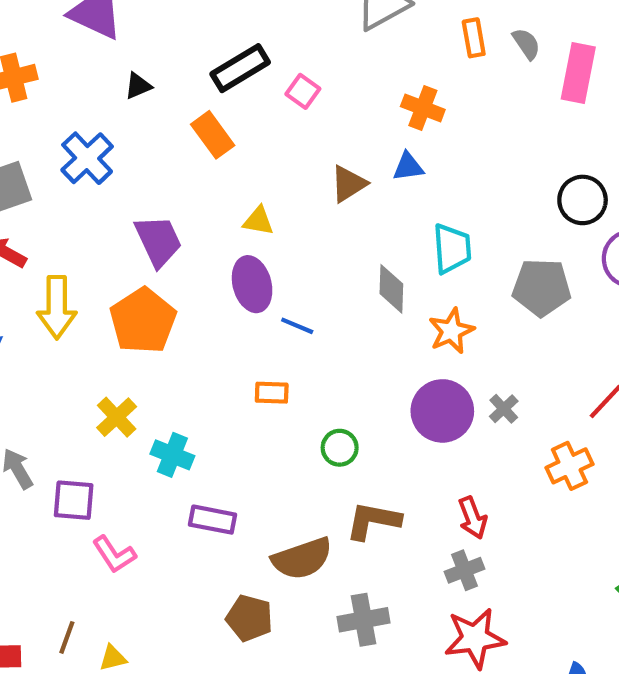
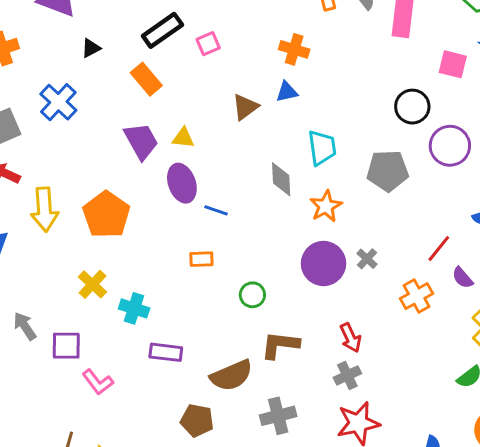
pink square: (303, 91) -> (208, 44), turned 35
purple trapezoid: (158, 241) -> (141, 141), moved

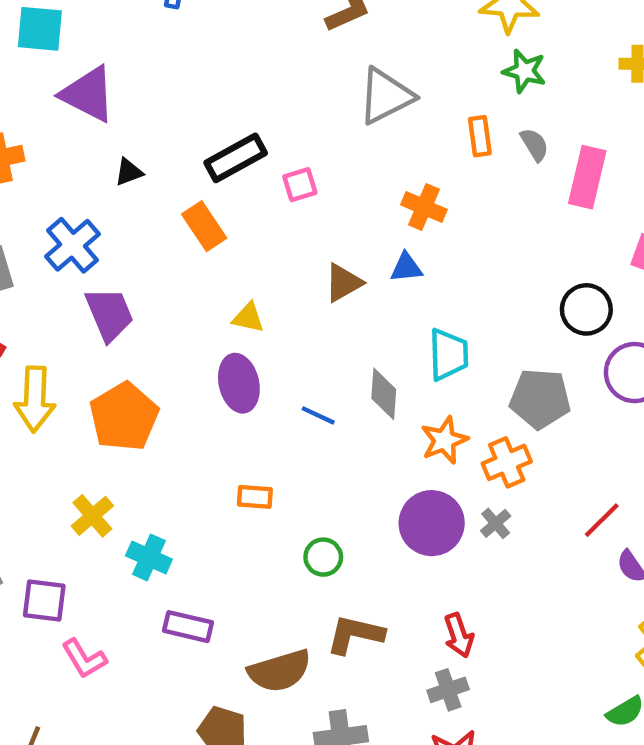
purple trapezoid: (141, 141) -> (109, 314), moved
blue line: (216, 210) -> (318, 415), moved
orange cross: (417, 296) -> (507, 462), moved

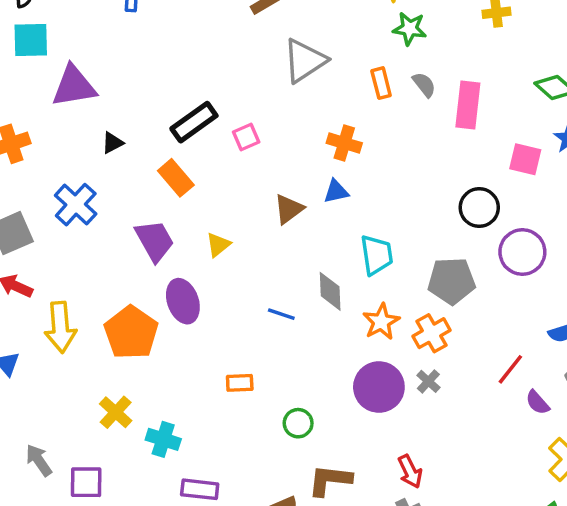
purple triangle: (88, 94) -> (74, 86), turned -30
purple trapezoid: (109, 314) -> (154, 241), moved
yellow triangle: (248, 318) -> (218, 245), turned -44
purple ellipse: (239, 383) -> (183, 301), moved

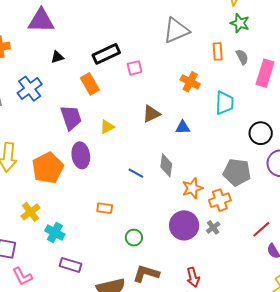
blue triangle: (336, 191) -> (183, 127), moved
cyan trapezoid: (377, 255) -> (225, 103), moved

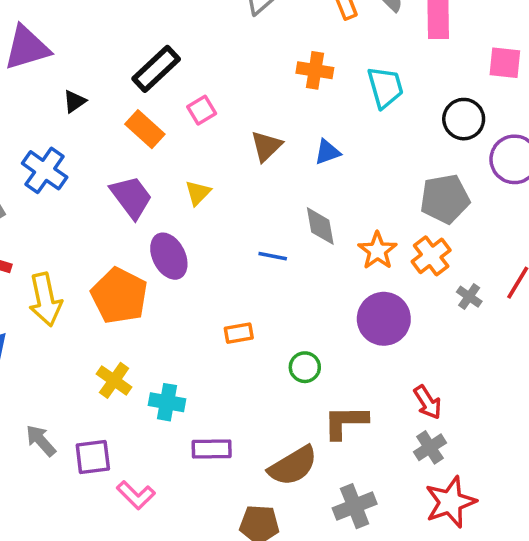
pink square: (135, 68) -> (202, 110), moved
gray cross: (213, 227) -> (469, 297), moved

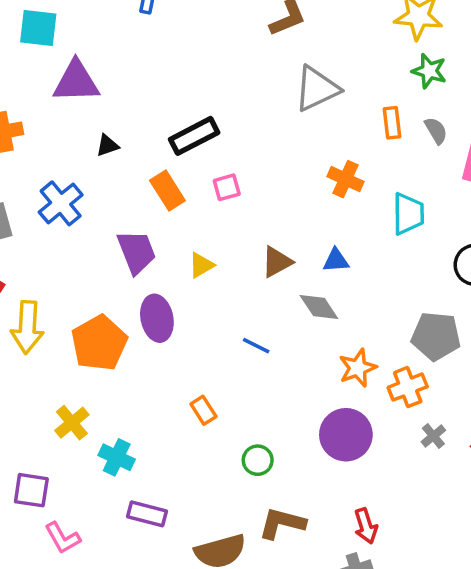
brown triangle: (266, 146) -> (277, 262), moved
gray diamond: (320, 226) -> (319, 307), moved, turned -39
orange rectangle: (239, 333) -> (203, 410), turned 52

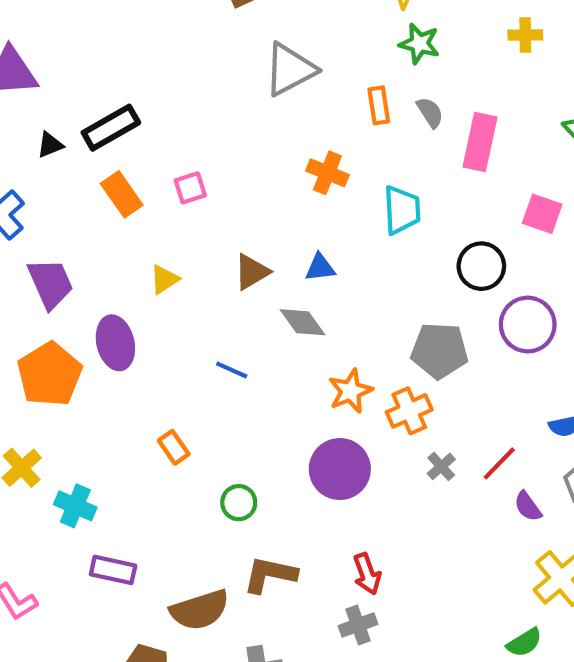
black rectangle: (194, 136) -> (111, 128), moved
purple trapezoid: (137, 252) -> (51, 283), moved

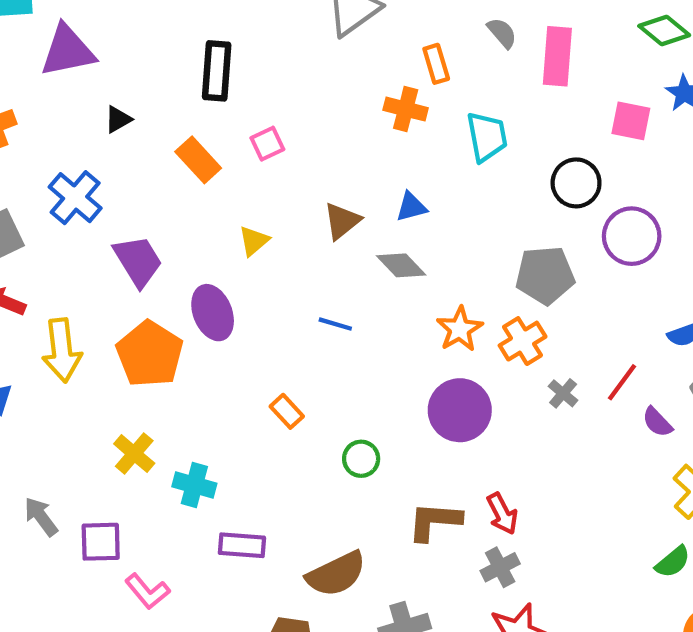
orange rectangle: (379, 105) -> (436, 64), moved
black rectangle: (111, 128) -> (217, 71), moved, turned -48
brown L-shape: (270, 575) -> (434, 521), moved

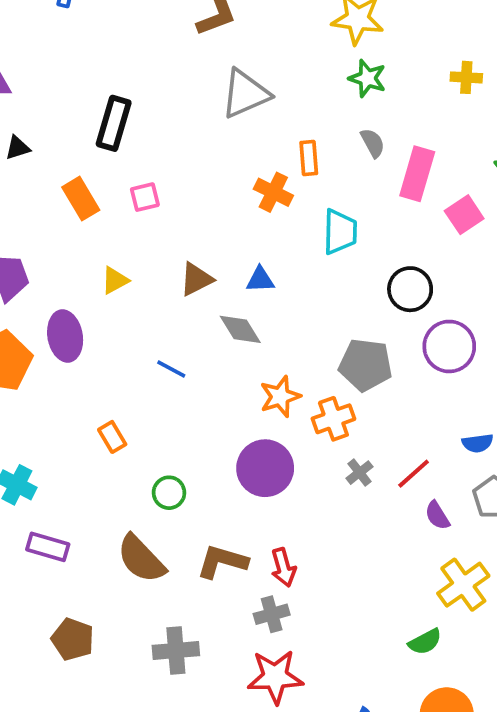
pink square: (631, 121) -> (464, 215), moved, turned 33
brown semicircle: (336, 574) -> (141, 559), moved, turned 60

